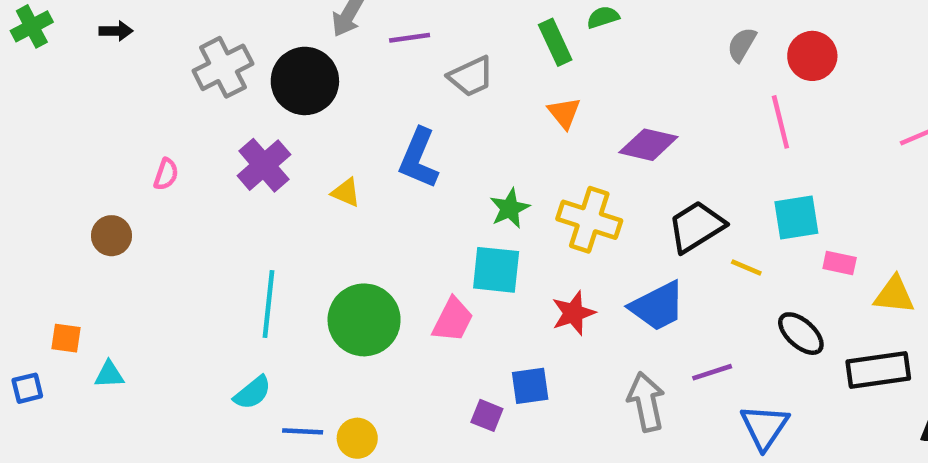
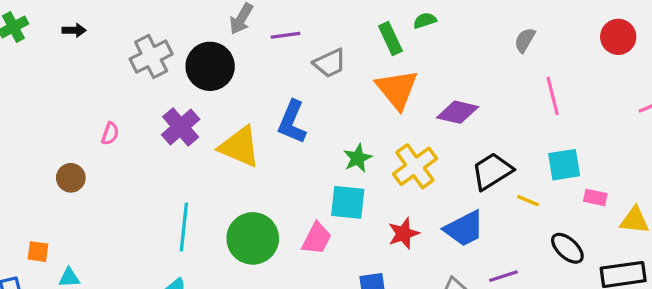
red circle: (812, 56) -> (618, 37), moved
orange triangle: (564, 113) -> (397, 89), size x1.8
yellow triangle: (346, 192) -> (240, 147), size x2.0
yellow cross: (589, 220) -> (415, 166), turned 36

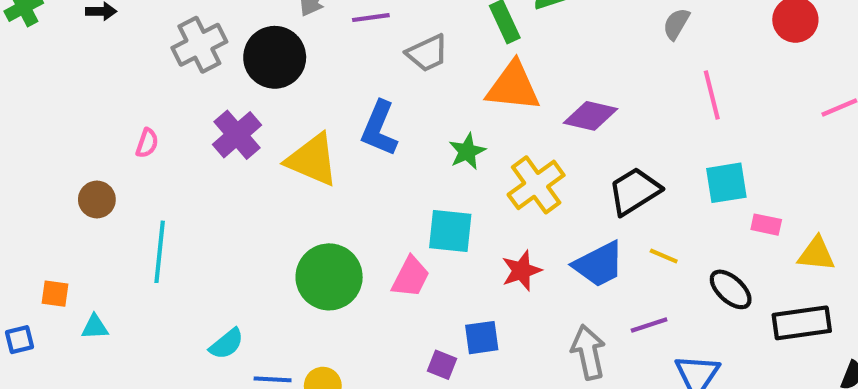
orange triangle: (397, 89) -> (513, 87), turned -45
green star: (358, 158) -> (467, 151), moved
yellow line: (528, 201) -> (664, 256), moved
cyan line: (184, 227) -> (160, 252), moved

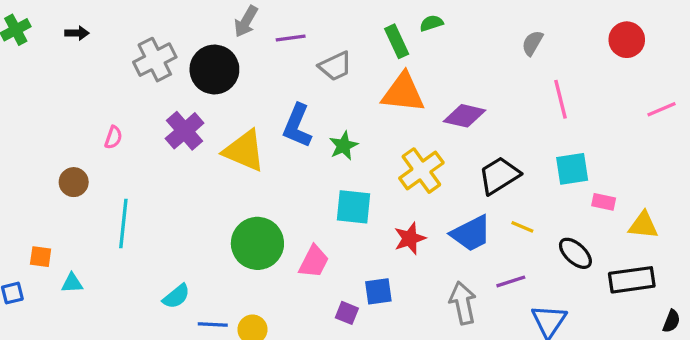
green star: (467, 151) -> (344, 146), moved
pink trapezoid: (411, 277) -> (314, 262), moved

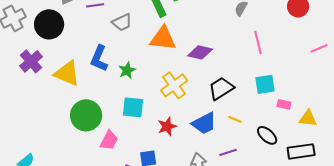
green circle: (257, 243) -> (86, 115), moved

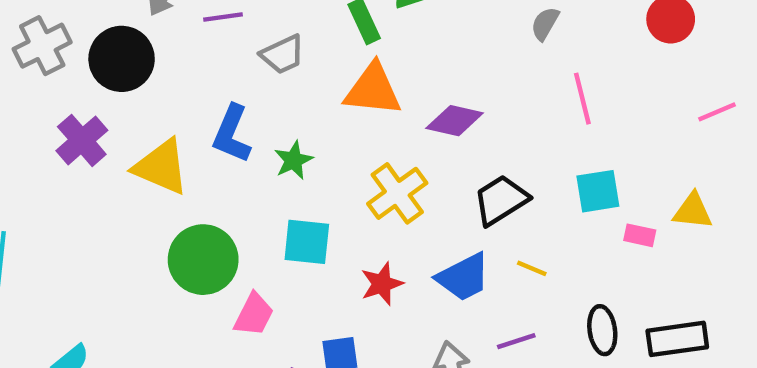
yellow triangle: (308, 118) -> (693, 211), moved
black ellipse: (267, 135) -> (602, 330), moved, turned 40

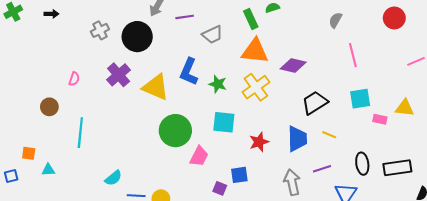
gray cross: (42, 46) -> (100, 30), size x0.7
green star: (294, 160) -> (218, 84), turned -30
yellow cross: (397, 193) -> (256, 87), moved
blue trapezoid: (463, 277) -> (297, 139), turned -64

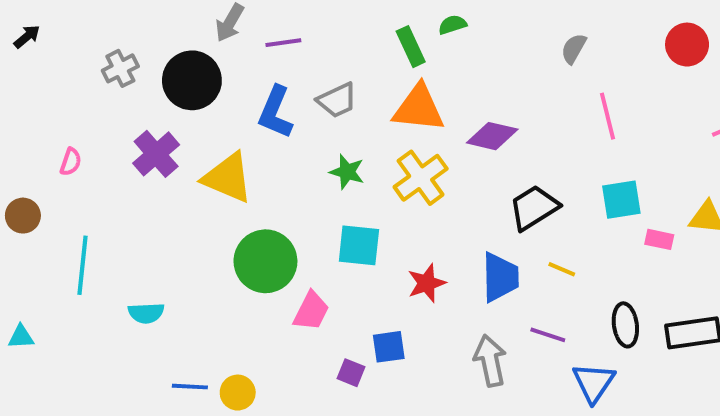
black arrow: (51, 14) -> (27, 37), turned -40
gray trapezoid: (213, 35) -> (337, 100), moved
blue L-shape: (189, 72) -> (275, 112), moved
purple line: (322, 169) -> (548, 335), turned 36
cyan semicircle: (113, 178) -> (146, 313), moved, turned 36

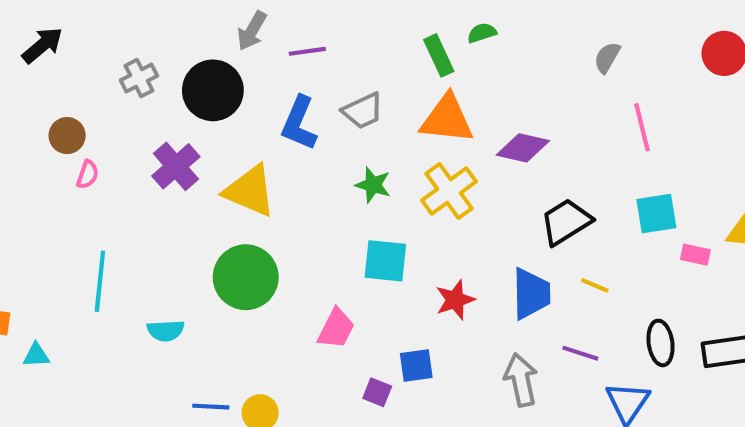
black arrow: (27, 37) -> (42, 45), size x1.5
brown circle: (23, 216) -> (67, 136), moved
green circle: (265, 261) -> (246, 277), moved

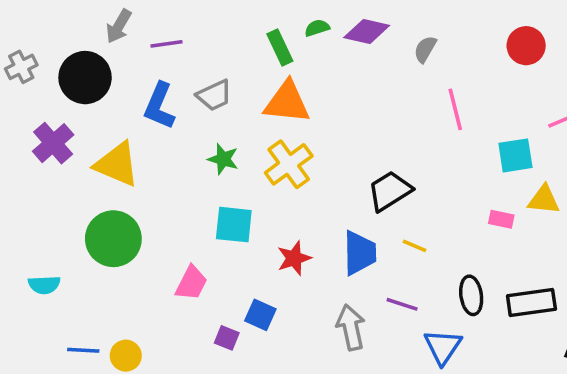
purple diamond: (523, 148) -> (367, 31), moved
cyan square: (656, 214) -> (515, 155), moved
blue square: (416, 366) -> (260, 315), turned 32

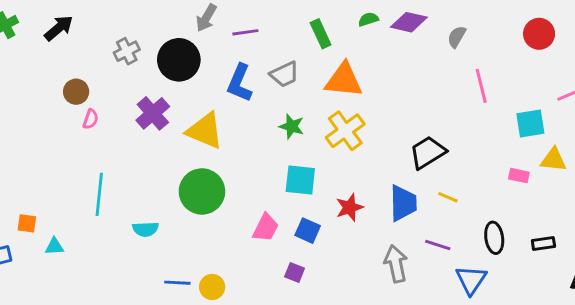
green rectangle: (280, 47) -> (321, 34), moved
black rectangle: (531, 302) -> (543, 244), size x0.6
blue square: (260, 315) -> (308, 231), moved

